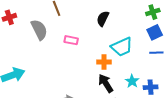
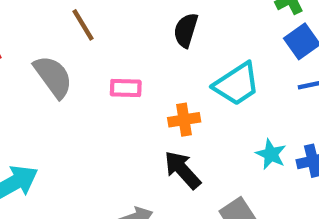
orange cross: (104, 62) -> (184, 120), moved
black arrow: (106, 83) -> (182, 170), moved

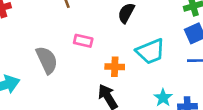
gray semicircle: (53, 77) -> (47, 60), moved

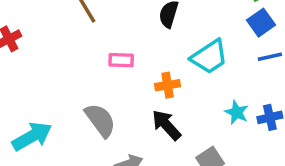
gray semicircle: (47, 60) -> (100, 120), moved

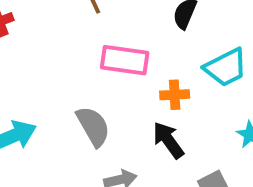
pink rectangle: (121, 60) -> (125, 60), size x1.6

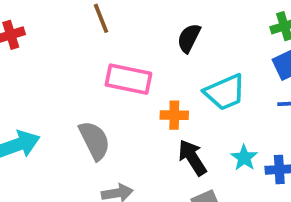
black arrow: (168, 140) -> (192, 158), moved

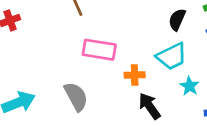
black semicircle: (189, 38) -> (177, 20), moved
cyan star: (244, 158) -> (189, 86), moved

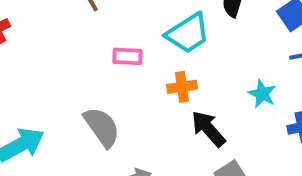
pink rectangle: (99, 50) -> (127, 56), size x0.6
cyan trapezoid: (172, 56) -> (188, 33), moved

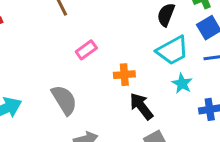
cyan trapezoid: (188, 33) -> (172, 51), moved
pink rectangle: (127, 56) -> (86, 50), turned -42

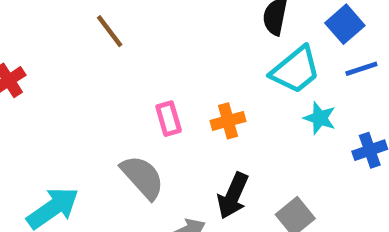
pink rectangle: (86, 50) -> (169, 119), moved, turned -60
black arrow: (141, 106) -> (233, 196), moved, turned -108

